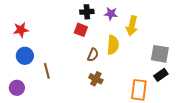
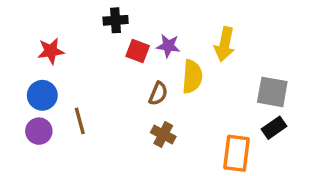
black cross: (87, 12) -> (116, 20), moved
purple star: (111, 14) -> (168, 46), moved
red star: (21, 30) -> (51, 51), moved
purple circle: (17, 88) -> (39, 131), moved

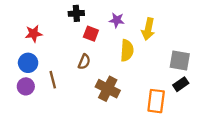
purple star: (168, 46) -> (117, 20), moved
brown semicircle: (158, 94) -> (84, 62), moved
brown cross: (163, 134) -> (108, 89), size x1.5

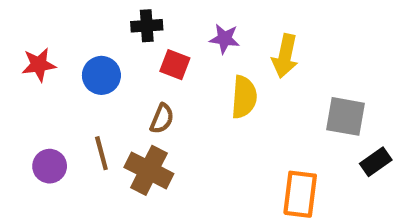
red star: (34, 34) -> (39, 65), moved
blue circle: (28, 63) -> (101, 75), moved
black rectangle: (181, 84) -> (376, 162), moved
brown cross: (108, 89) -> (149, 170), moved

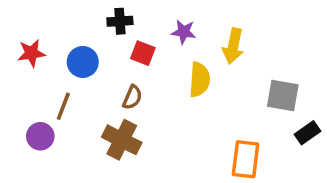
brown line: (101, 153) -> (63, 106), moved, turned 36

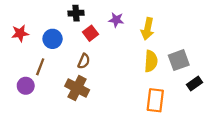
red square: (143, 53) -> (91, 33), turned 32
yellow semicircle: (200, 80) -> (151, 61), moved
gray square: (283, 96) -> (179, 60), turned -30

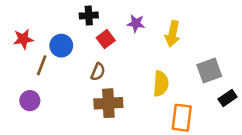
yellow semicircle: (151, 61) -> (161, 84), moved
brown line: (40, 67) -> (42, 65), moved
brown cross: (77, 88) -> (108, 103), moved, turned -30

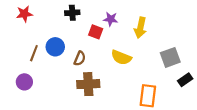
red star: (23, 39) -> (24, 14), moved
red square: (106, 39) -> (96, 32), moved, turned -32
blue circle: (61, 46) -> (55, 47), moved
yellow semicircle: (161, 84) -> (121, 57), moved, turned 108

